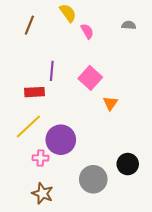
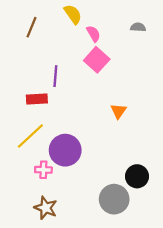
pink square: (90, 78) -> (97, 60), moved
gray circle: (93, 179) -> (114, 199), moved

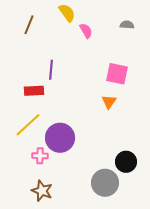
pink square: (97, 60) -> (117, 74), moved, turned -30

